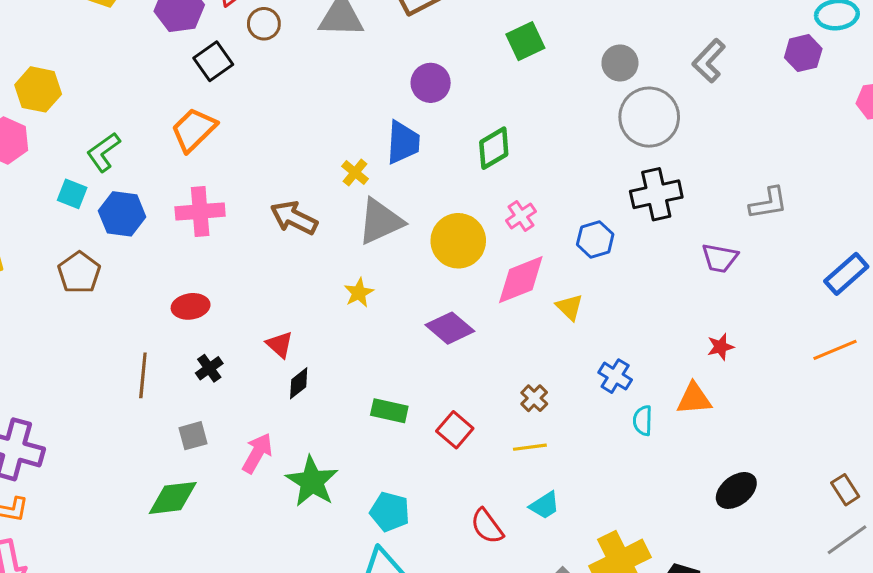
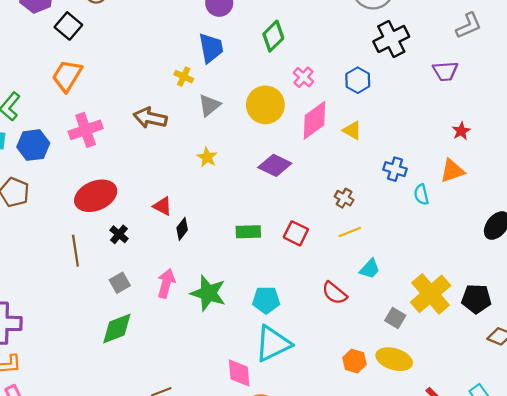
gray triangle: (380, 221) -> (209, 105), size x0.7
red ellipse: (191, 306) -> (96, 196), size x1.6

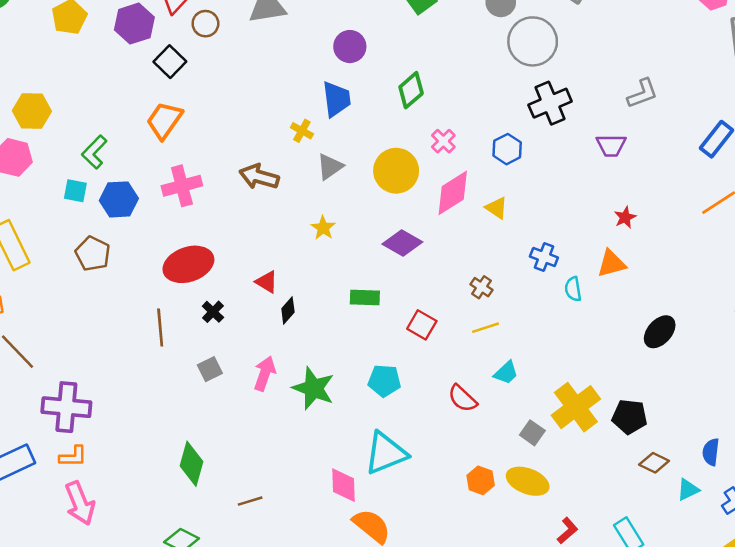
green rectangle: (248, 232) -> (365, 298), moved
cyan pentagon: (266, 300) -> (384, 381), moved
green diamond: (117, 328) -> (192, 464), moved, turned -57

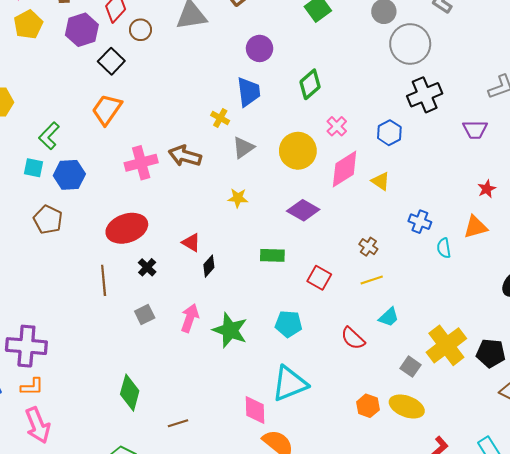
pink cross: (182, 186) -> (141, 163), moved
yellow star: (323, 228) -> (238, 198), turned -30

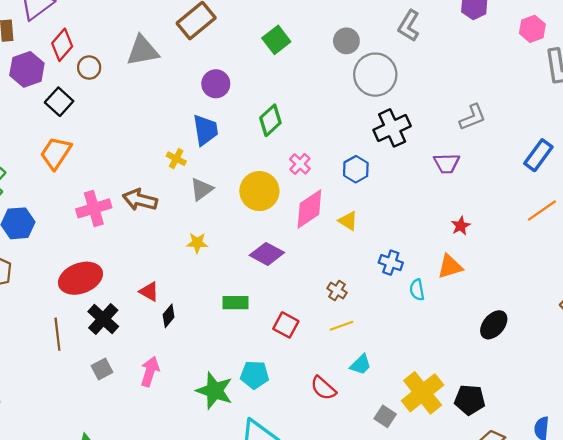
black cross: (147, 267) -> (103, 319), size x1.6
green star: (230, 330) -> (215, 391), moved

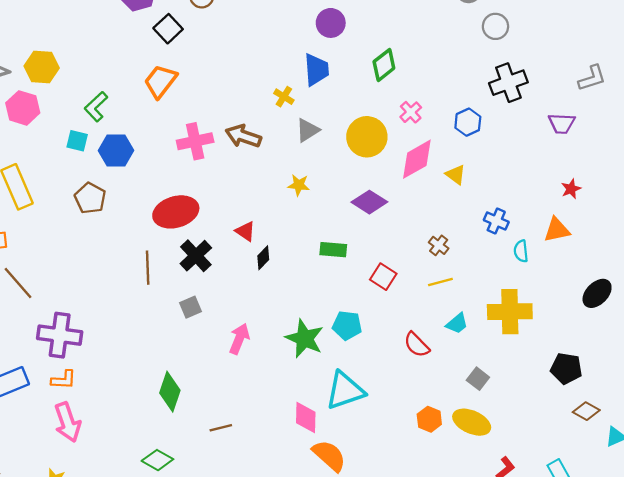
gray circle: (375, 75) -> (495, 26), size x0.6
pink arrow: (150, 372) -> (239, 339), moved
yellow cross: (423, 393) -> (510, 312), moved, turned 33

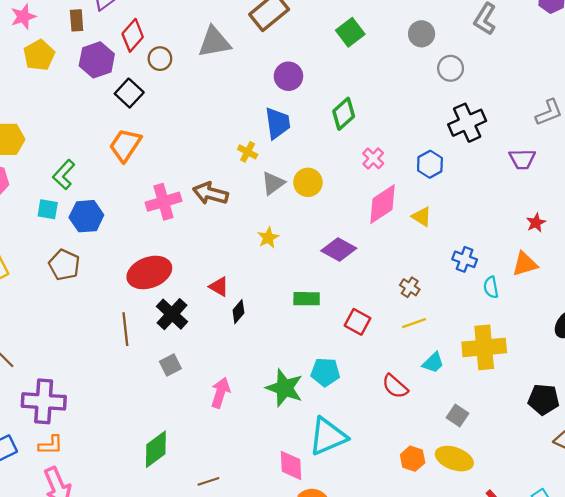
yellow circle: (367, 137) -> (308, 182), moved, size x0.7
yellow star: (299, 185) -> (268, 238), turned -30
green diamond: (170, 392) -> (156, 449), turned 39

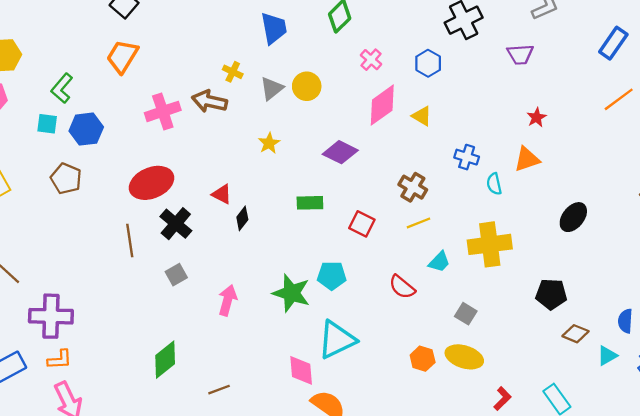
yellow cross: (248, 152) -> (233, 72), moved
brown cross: (410, 287) -> (413, 187), size x1.4

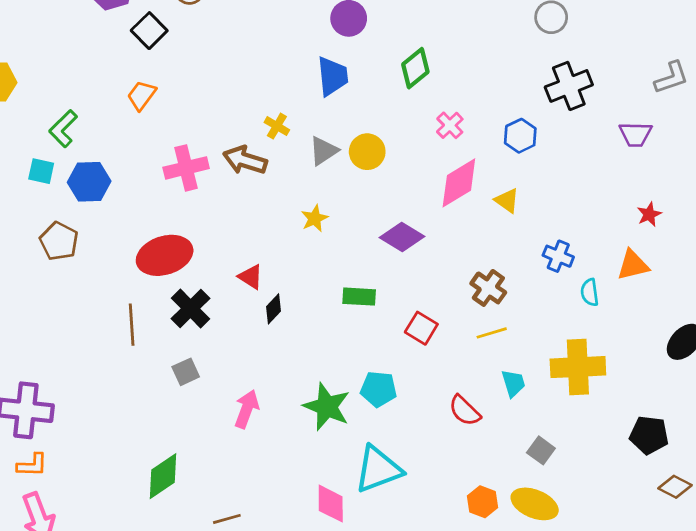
orange trapezoid: (122, 56) -> (142, 95), size x0.7
cyan trapezoid: (439, 262) -> (513, 383), turned -65

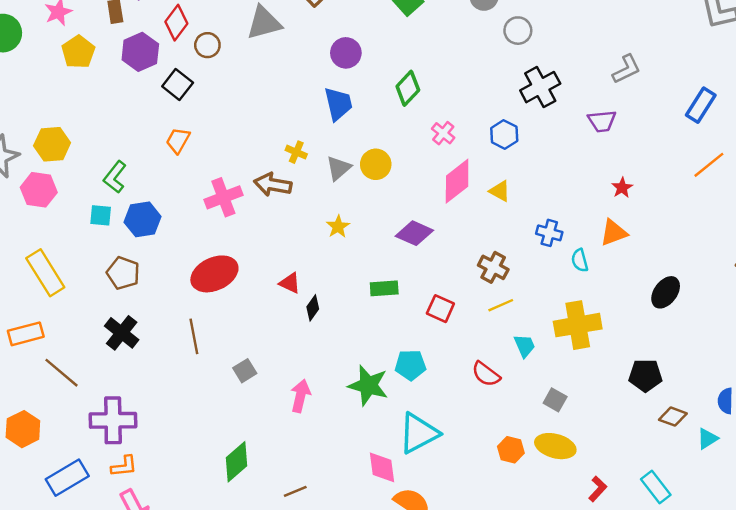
black cross: (191, 308) -> (122, 333), moved

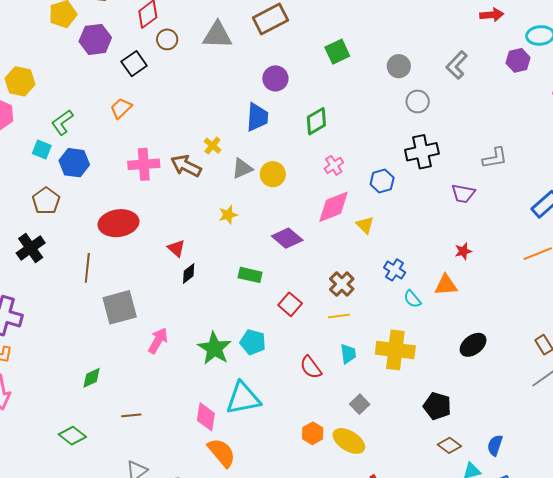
purple hexagon: (140, 52) -> (95, 39), moved
cyan semicircle: (580, 260) -> (412, 299), turned -42
gray square: (245, 371) -> (120, 307), size x1.8
green diamond: (237, 462) -> (91, 378), size x0.7

